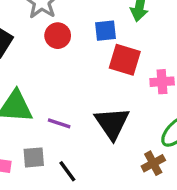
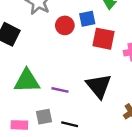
red circle: (58, 36) -> (65, 25), moved
black line: (67, 171) -> (70, 124), turned -35

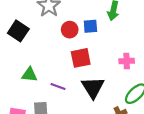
red square: (103, 39) -> (81, 58), moved, turned -30
green triangle: (27, 81) -> (29, 75), size x0.7

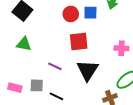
green triangle: (29, 75) -> (24, 44), moved

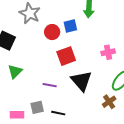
green triangle: (24, 44) -> (15, 72), turned -42

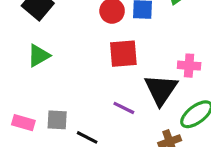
black triangle: (81, 81) -> (161, 90), moved
purple line: (50, 85) -> (124, 108), moved

